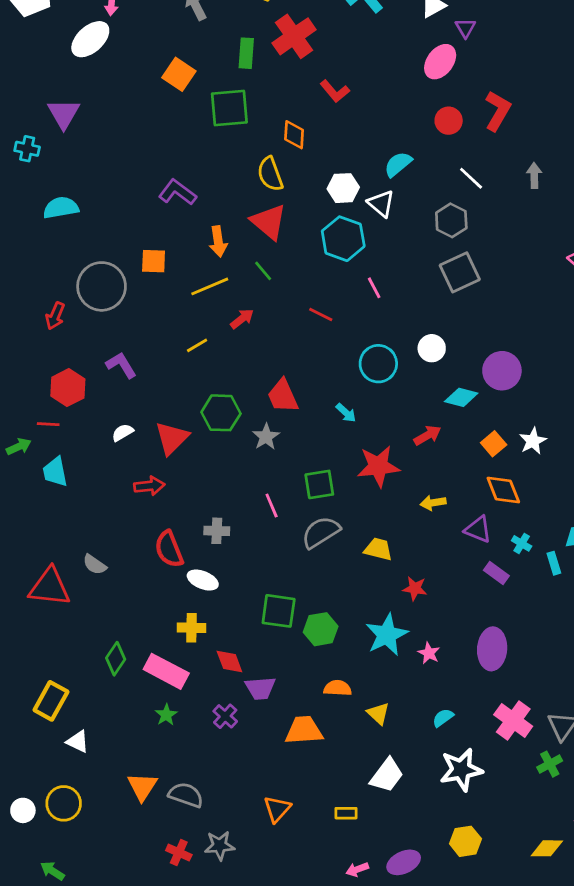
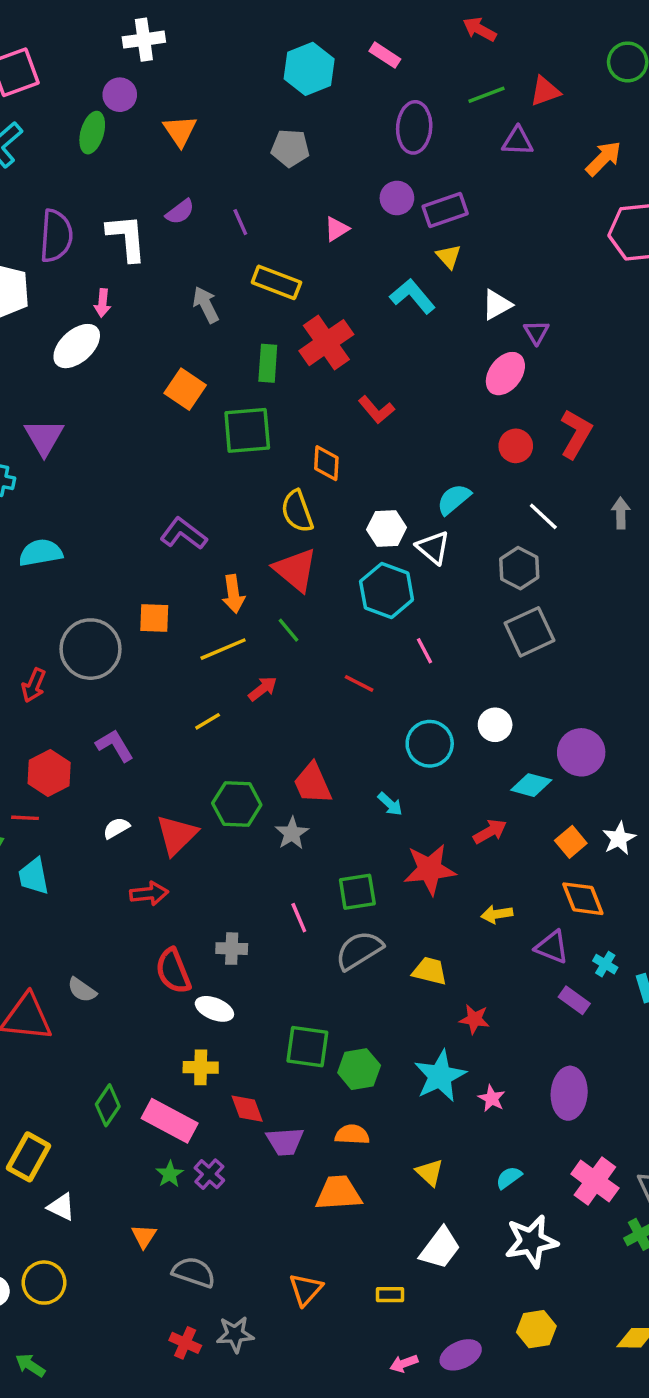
orange semicircle: (338, 688) -> (352, 1135), moved
purple cross: (225, 716) -> (209, 1174), moved
orange triangle: (142, 787) -> (144, 1236), moved, size x0.7

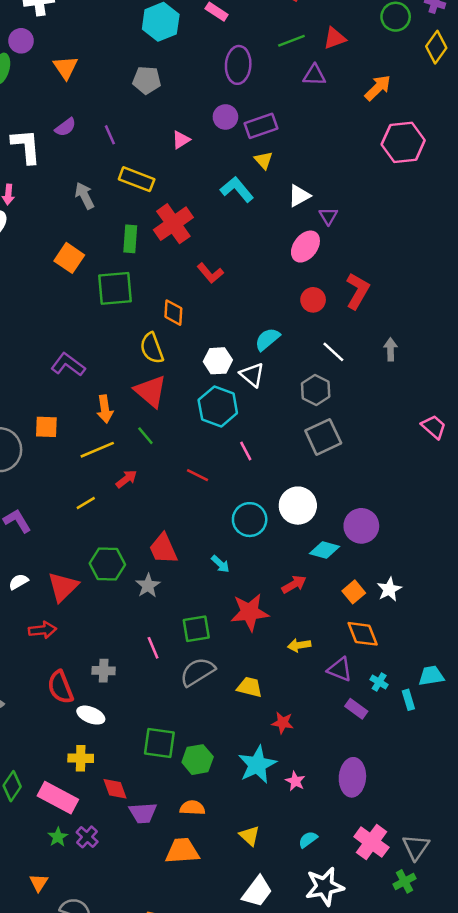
white circle: (495, 725) -> (298, 506), size x1.5

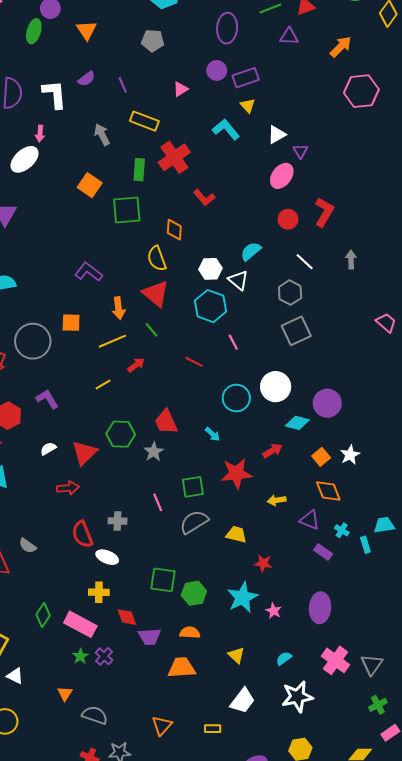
green cross: (404, 881) -> (378, 705), moved

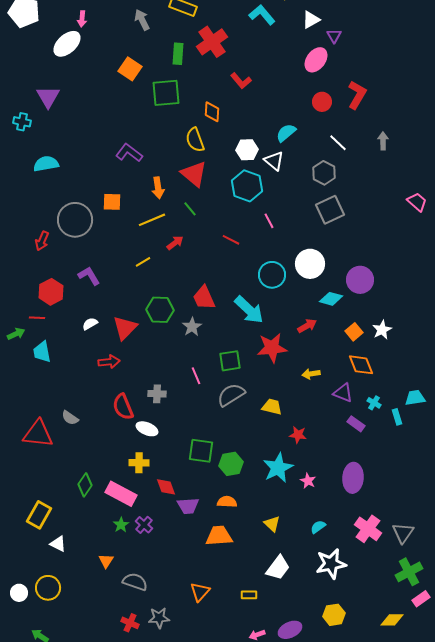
cyan arrow: (213, 434) -> (249, 310), size x2.0
green cross: (378, 705) -> (409, 572), size x1.5

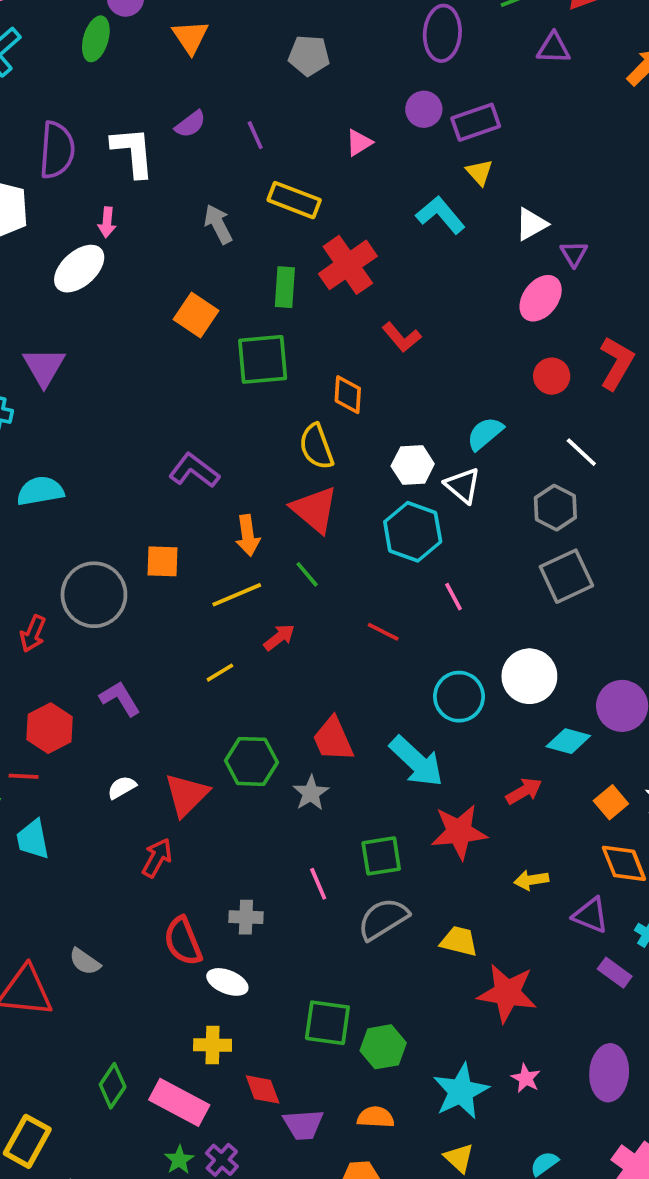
red arrow: (109, 362) -> (157, 858), turned -55
red star: (298, 435) -> (507, 993), size x1.8
cyan star: (278, 468) -> (461, 1091), moved

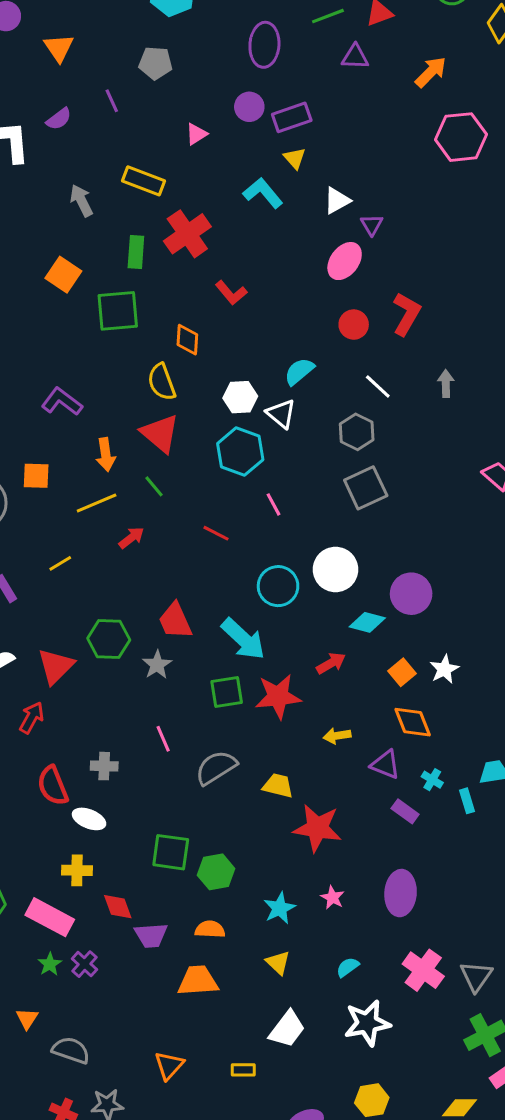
purple line: (255, 135) -> (112, 101), moved
yellow line: (220, 673) -> (60, 563), moved
green square: (381, 856) -> (227, 692), moved
cyan star: (461, 1091) -> (280, 908), size x0.7

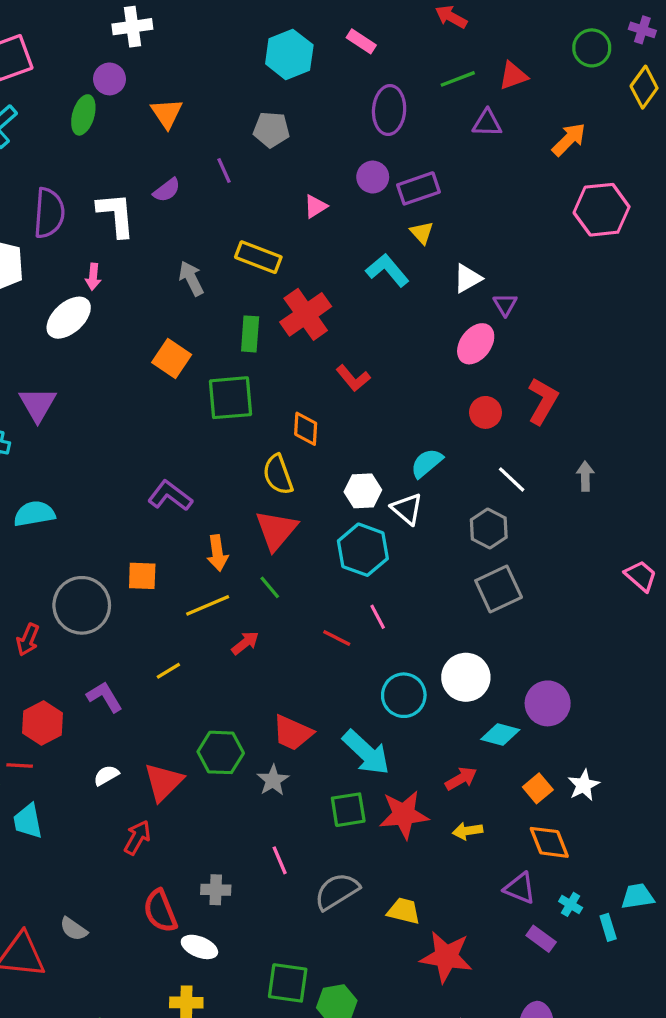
red triangle: (160, 433) -> (276, 530), turned 30
pink line: (274, 504) -> (378, 617), moved
red trapezoid: (175, 621) -> (293, 733), turned -42
yellow arrow: (337, 736) -> (468, 831), moved

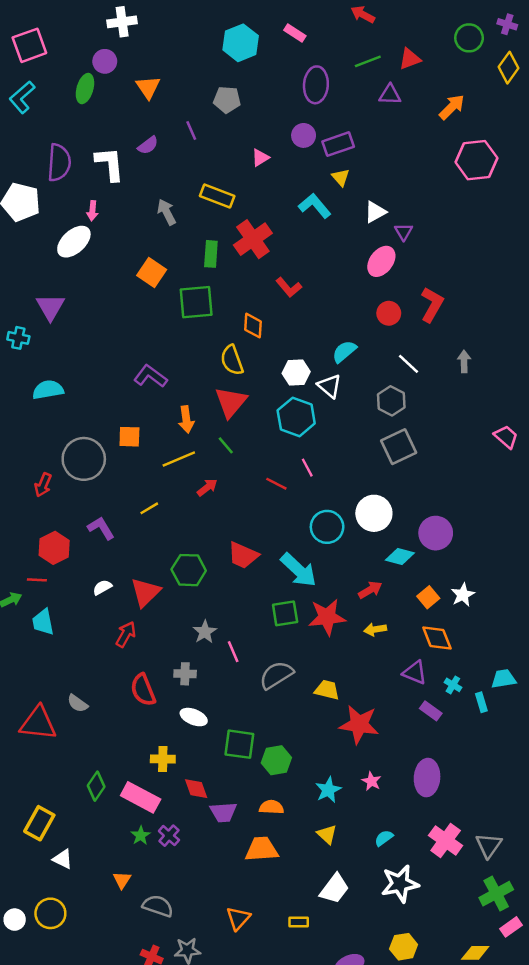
gray star: (273, 780) -> (205, 632), moved
white ellipse: (199, 947) -> (194, 717), moved

